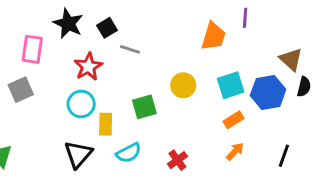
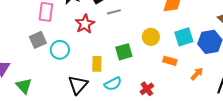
gray line: (130, 49) -> (114, 12), turned -32
cyan circle: (81, 104) -> (60, 50), moved
orange rectangle: (234, 120) -> (170, 61), moved, turned 48
orange arrow: (235, 151) -> (197, 74), moved

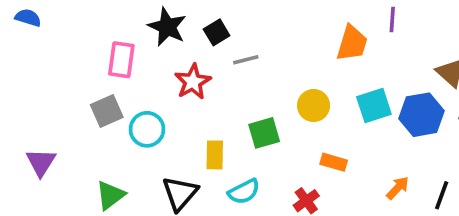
orange rectangle: (170, 61) -> (334, 162), moved
orange arrow: (197, 74) -> (398, 188), moved
green triangle: (24, 86) -> (110, 195), moved, turned 36

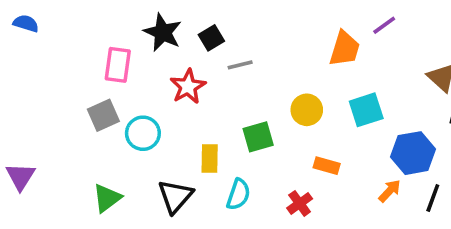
purple line: (392, 19) -> (384, 25), turned 50
blue hexagon: (422, 115) -> (413, 153), moved
purple triangle: (41, 162) -> (20, 176), moved
cyan semicircle: (244, 192) -> (238, 194), turned -44

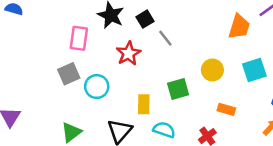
gray line: (240, 65) -> (165, 38), turned 66
cyan semicircle: (238, 194) -> (164, 130), turned -90

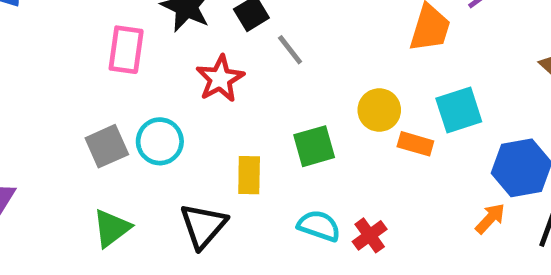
gray square: (69, 74) -> (107, 146), moved
orange rectangle: (226, 109) -> (415, 144), moved
cyan semicircle: (164, 130) -> (319, 226), moved

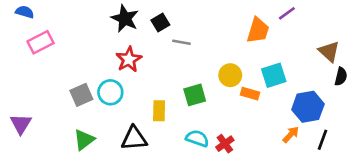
pink rectangle: (126, 50) -> (41, 42), moved, turned 55
gray line: (290, 50) -> (181, 42), turned -42
red star: (220, 79) -> (129, 59), moved
black triangle: (203, 226) -> (134, 138), turned 44

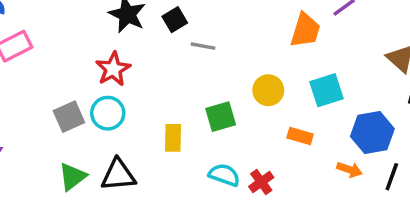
red star: (129, 59) -> (113, 69), moved
orange rectangle: (250, 94) -> (300, 136), moved
orange arrow: (291, 134) -> (349, 170), turned 66
black triangle: (134, 138) -> (118, 175), moved

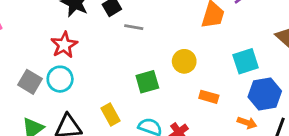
cyan square: (327, 90) -> (246, 61), moved
gray square: (69, 117) -> (30, 82), turned -35
yellow rectangle: (173, 138) -> (111, 115), moved, turned -30

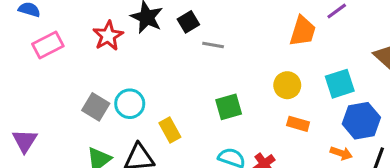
red star: (64, 45) -> (108, 36), moved
yellow circle: (184, 61) -> (287, 85), moved
yellow rectangle: (111, 115) -> (170, 130), moved

